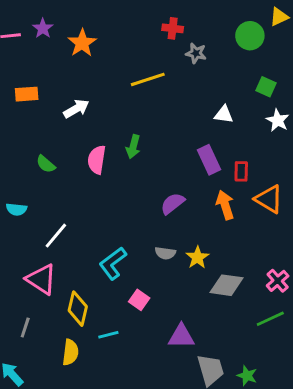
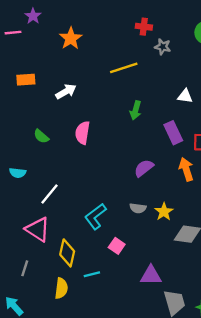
purple star: (43, 28) -> (33, 16), moved
green arrow: (133, 147) -> (136, 110), moved

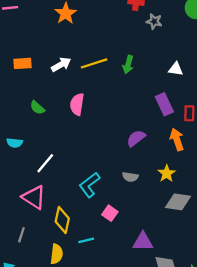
yellow line: (124, 68) -> (94, 63), moved
orange rectangle: (26, 80) -> (23, 63), moved
green arrow: (136, 110) -> (128, 65), moved
yellow star: (164, 212) -> (167, 173), moved

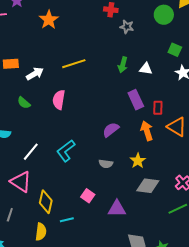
white arrow: (61, 65) -> (35, 74), moved
green arrow: (128, 65) -> (123, 65), moved
cyan L-shape: (89, 185) -> (66, 151), moved
purple triangle: (143, 242) -> (117, 209), moved

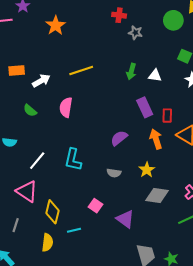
cyan L-shape: (66, 151) -> (73, 160), turned -40
purple triangle: (117, 209) -> (125, 219), turned 36

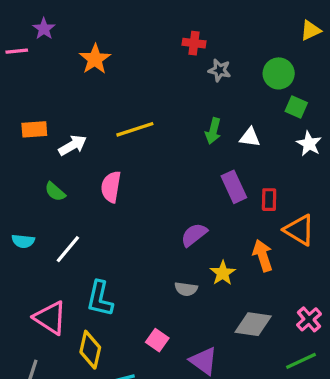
green circle: (173, 20) -> (279, 73), moved
orange arrow: (156, 139) -> (263, 255), moved
cyan L-shape: (73, 160) -> (100, 299), moved
white line: (37, 161) -> (68, 249), moved
yellow star: (147, 170) -> (223, 273), moved

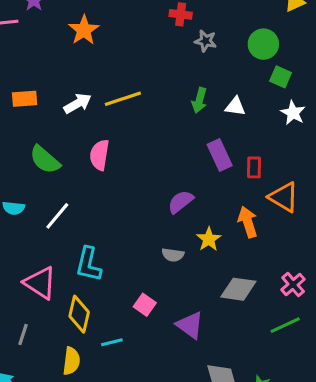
white arrow: (73, 145) -> (78, 103), moved
green semicircle: (55, 192) -> (45, 160), size x1.5

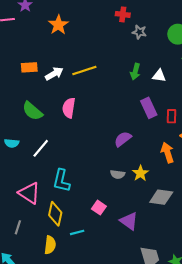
orange rectangle: (25, 99) -> (29, 67), moved
yellow star: (209, 239) -> (140, 173), moved

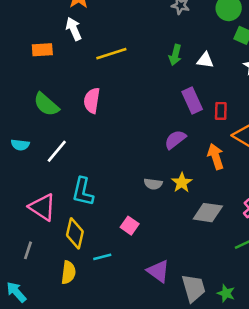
white arrow: (54, 74) -> (74, 29), moved, turned -84
purple semicircle: (123, 139) -> (175, 140), moved
purple triangle: (129, 221) -> (158, 271), moved

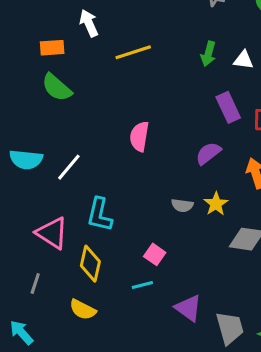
pink semicircle: (92, 101) -> (139, 136), moved
green semicircle: (46, 104) -> (57, 87), moved
cyan semicircle: (20, 145) -> (26, 159), size x1.5
cyan line: (102, 257) -> (142, 285), moved
yellow semicircle: (68, 272) -> (83, 310), turned 110

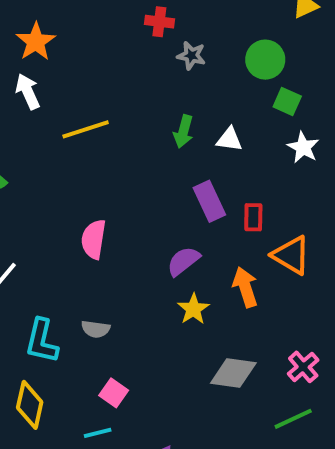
yellow star: (216, 204) -> (193, 309), moved
gray semicircle: (182, 205) -> (96, 329), moved

